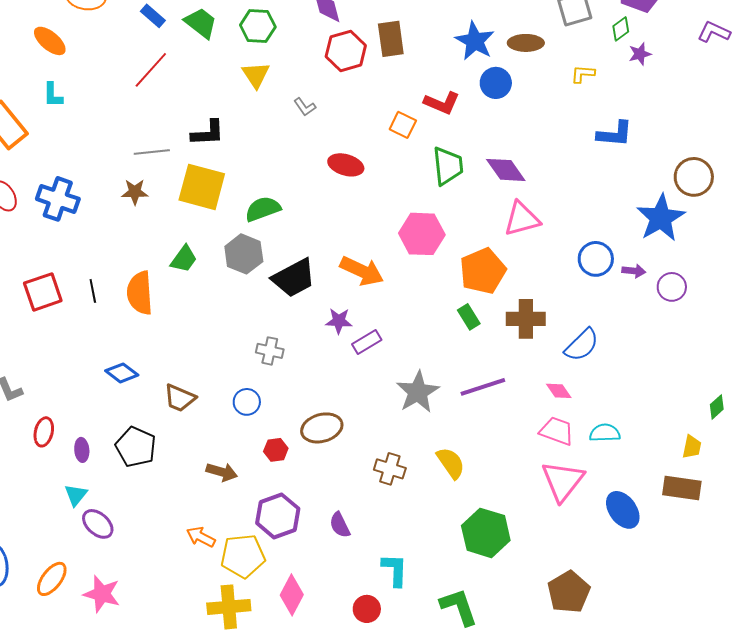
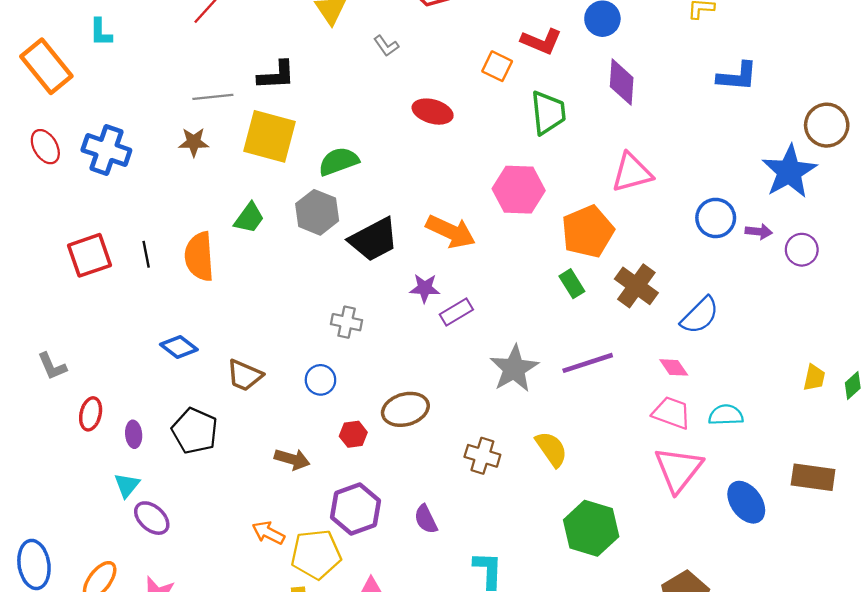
purple diamond: (506, 170) -> (622, 82), moved, turned 39
brown cross: (526, 319) -> (636, 286), turned 36
yellow trapezoid: (692, 447) -> (814, 378), moved

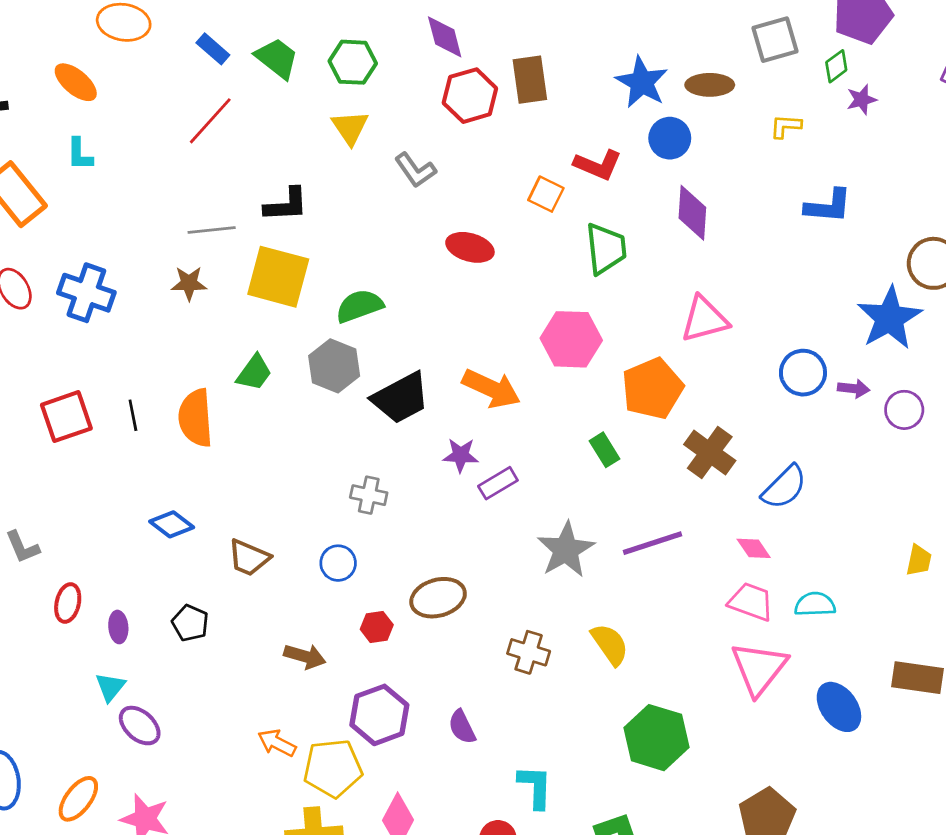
gray L-shape: (386, 46) -> (415, 170), size x1.4
green rectangle: (572, 284) -> (605, 450), moved
black pentagon: (195, 431) -> (190, 623), size x0.7

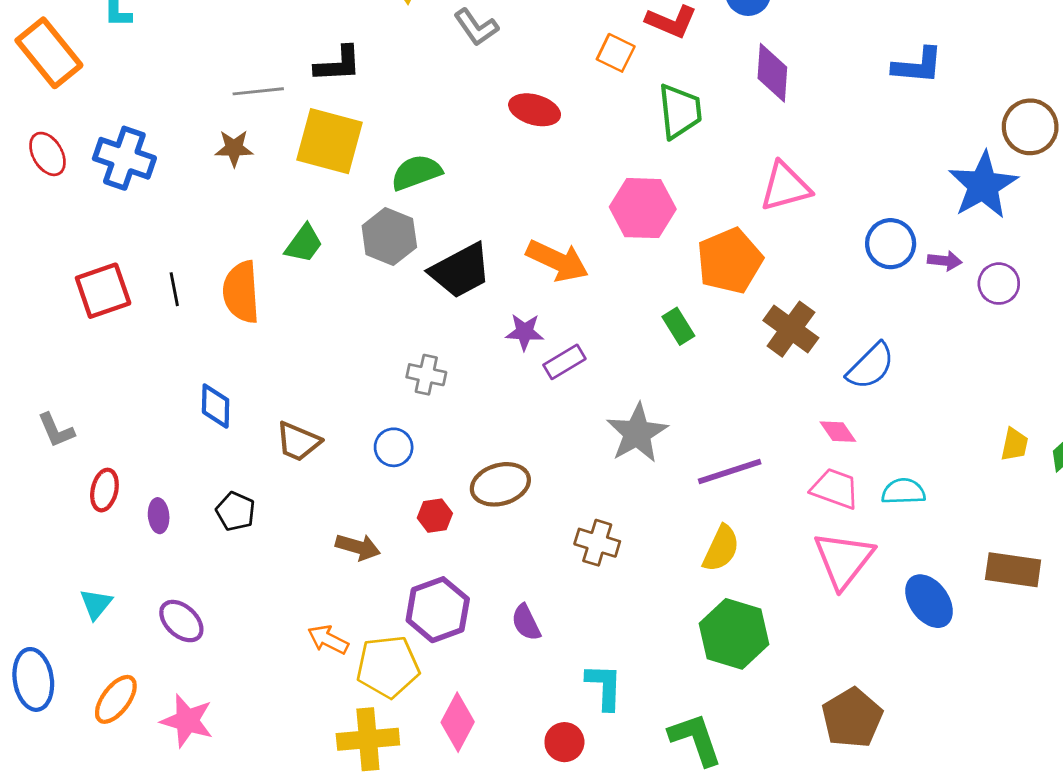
blue diamond: (172, 524) -> (216, 406), turned 54
purple line: (652, 543) -> (730, 472), moved
yellow semicircle: (610, 644) -> (721, 548), moved, turned 60
cyan triangle: (110, 687) -> (96, 604), moved

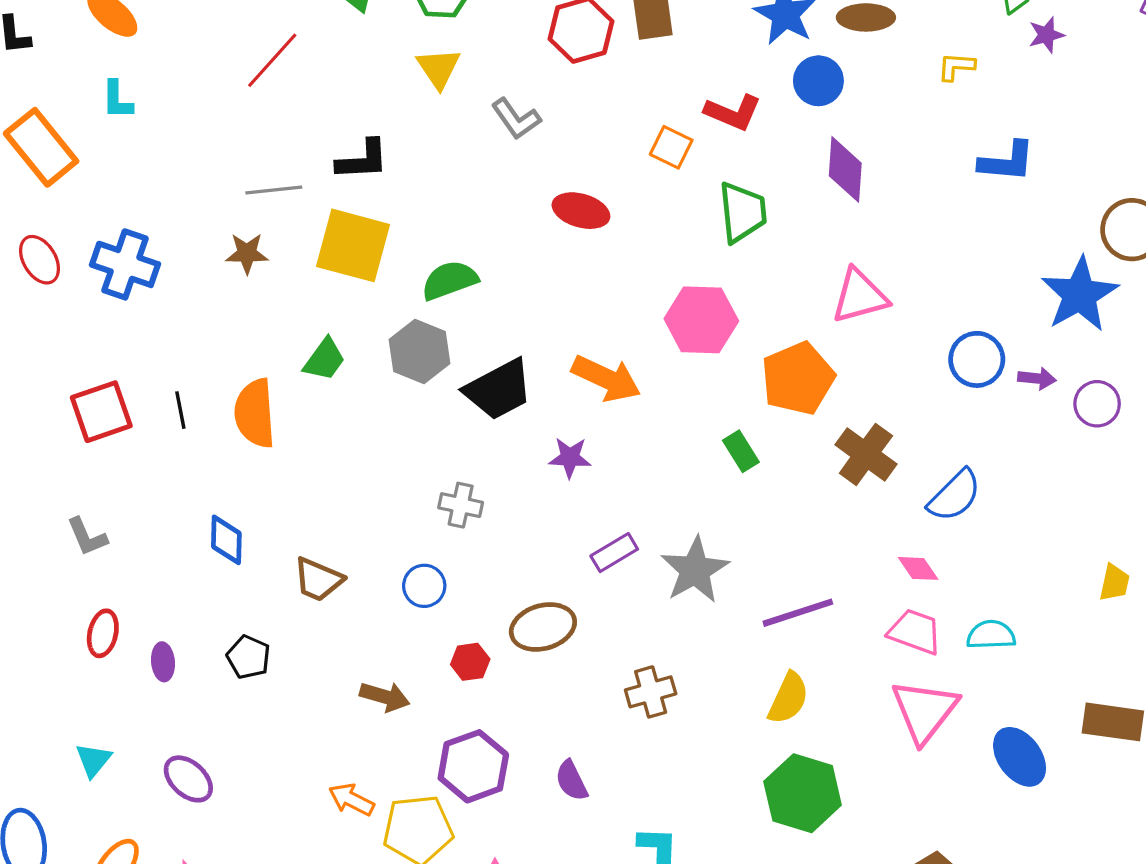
purple rectangle: (564, 362) -> (614, 553), moved
gray L-shape: (56, 430) -> (87, 537), moved
brown cross: (597, 543) -> (651, 692), turned -33

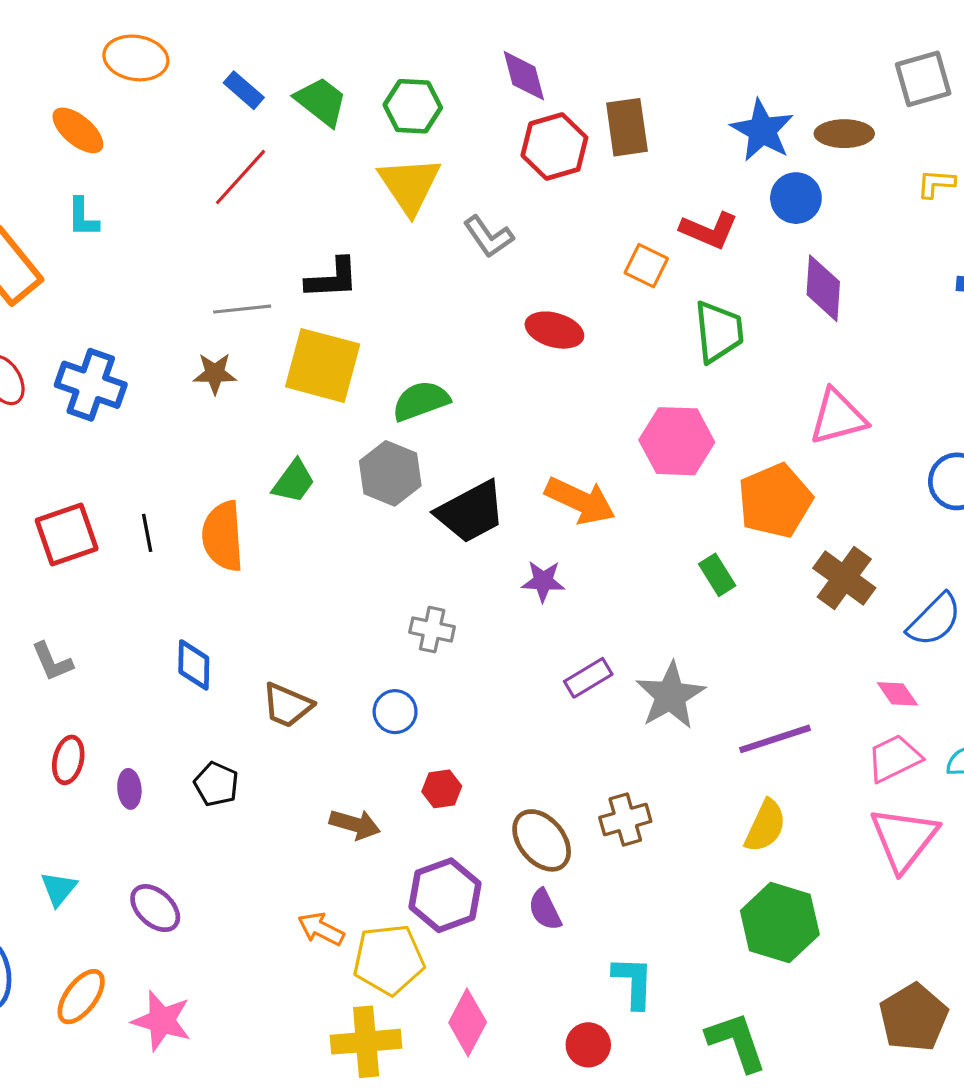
yellow triangle: (438, 68) -> (410, 185), size x1.4
brown ellipse: (543, 627) -> (542, 840), moved, turned 66
pink trapezoid: (915, 632) -> (894, 758), turned -46

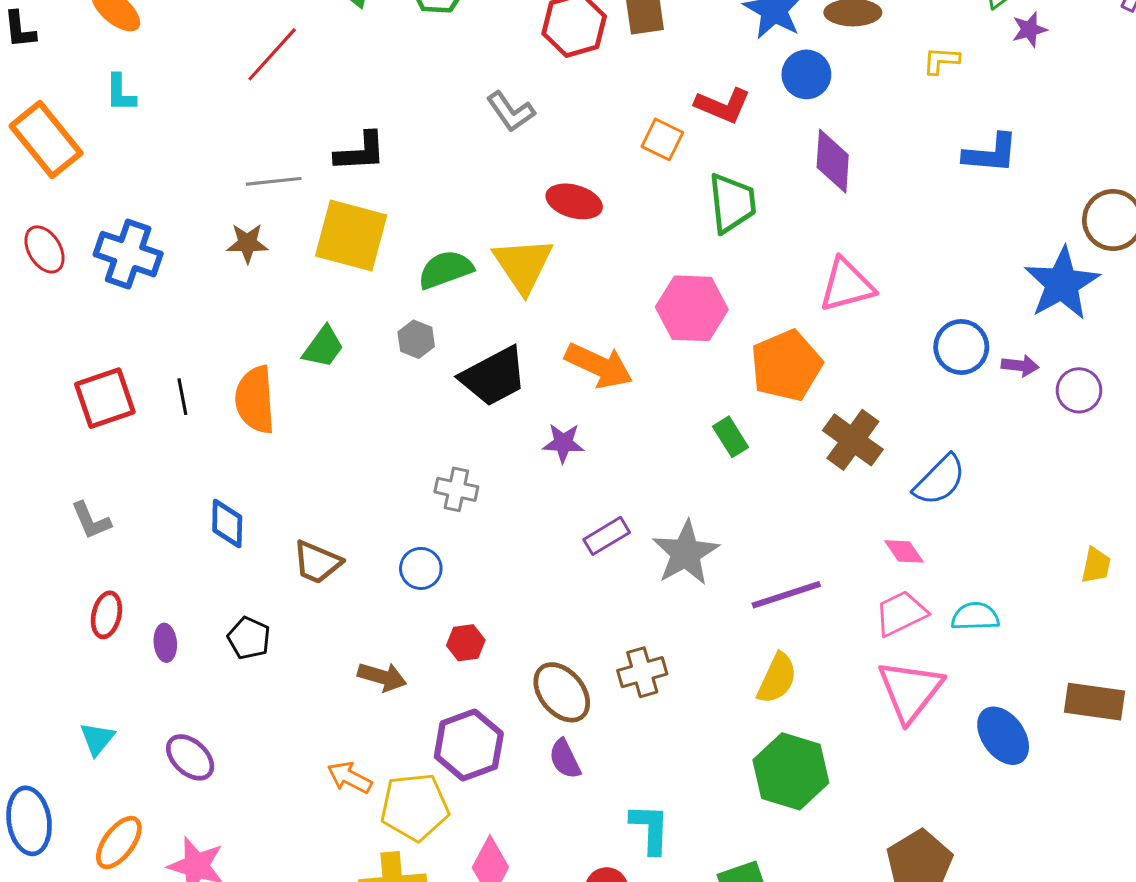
yellow triangle: (410, 185) -> (523, 265), moved
gray hexagon: (390, 473) -> (416, 339), size x0.6

